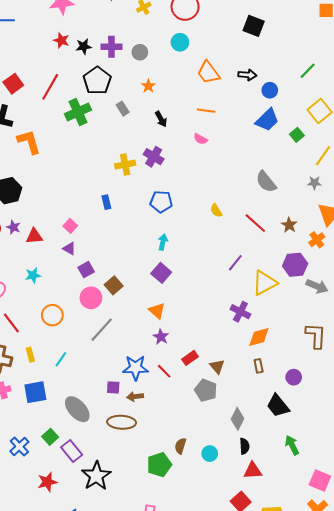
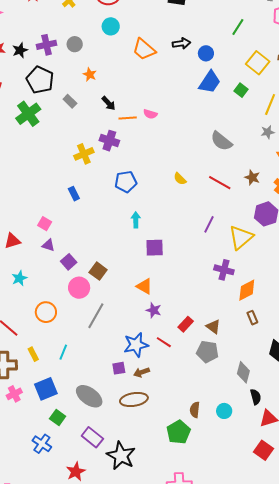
orange line: (206, 111) -> (128, 118), moved
purple square: (161, 273) -> (155, 248), moved, turned -30
green square: (50, 437) -> (58, 417), moved

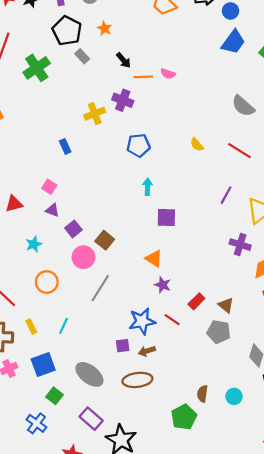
black pentagon: (40, 80) -> (67, 31), moved
blue rectangle: (74, 194) -> (65, 146), moved
cyan star: (19, 278) -> (34, 244), moved

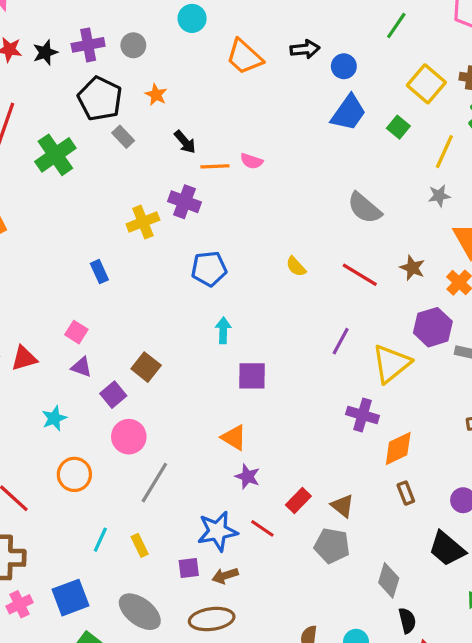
brown square: (105, 240) -> (146, 367), moved
yellow rectangle: (31, 327) -> (140, 545), moved

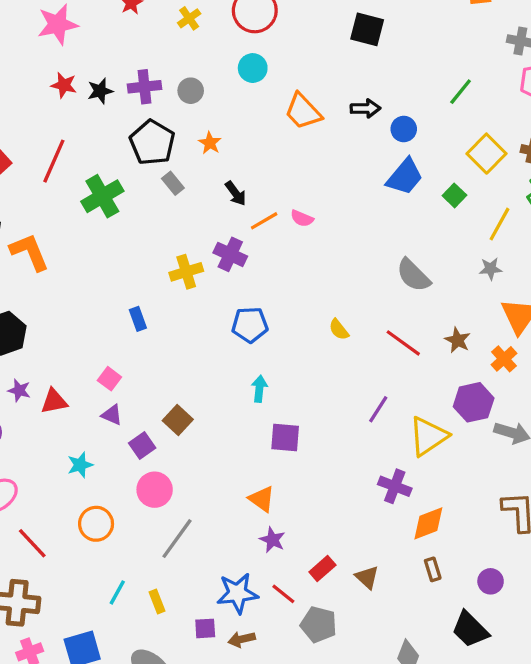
orange line: (215, 166) -> (264, 221), turned -32
gray pentagon: (332, 546) -> (319, 624), moved

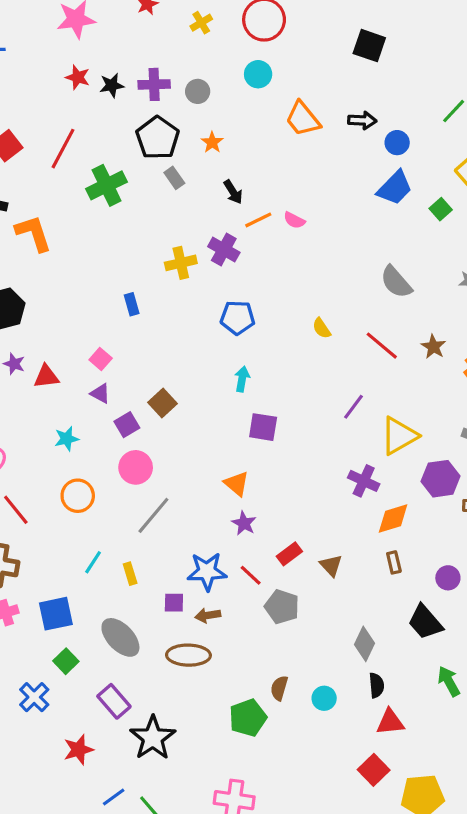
purple hexagon: (474, 402) -> (441, 479), moved

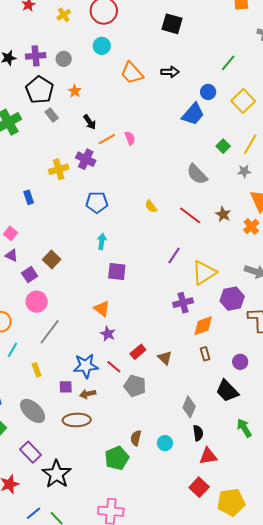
blue circle: (397, 143) -> (208, 92), moved
green square: (441, 209) -> (223, 146), moved
pink semicircle: (294, 220) -> (130, 138), turned -136
purple cross: (364, 481) -> (183, 303), turned -36
cyan line: (93, 562) -> (13, 350), moved

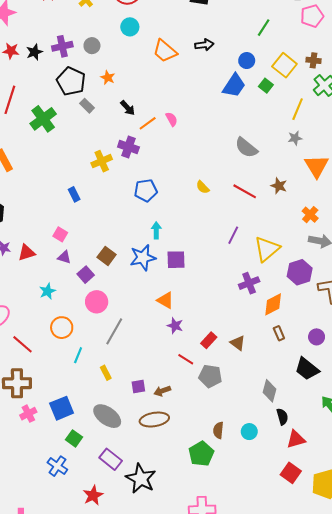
green square: (223, 146) -> (266, 86), moved
orange cross: (251, 226) -> (310, 215), moved
blue star: (86, 366) -> (143, 258), moved

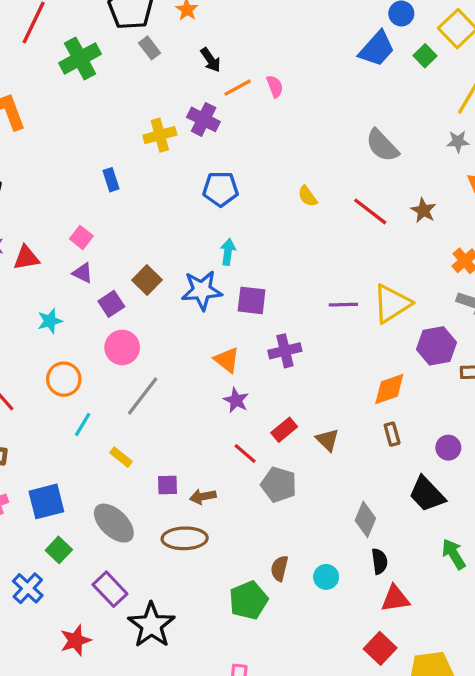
purple line: (233, 235) -> (343, 305), moved, turned 54
purple cross: (249, 283) -> (285, 351), moved
yellow rectangle: (106, 373) -> (121, 457), turned -32

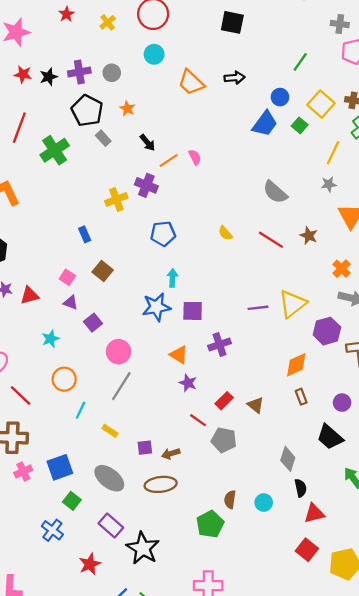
brown square: (147, 280) -> (103, 271), moved
pink circle: (122, 347) -> (119, 352), moved

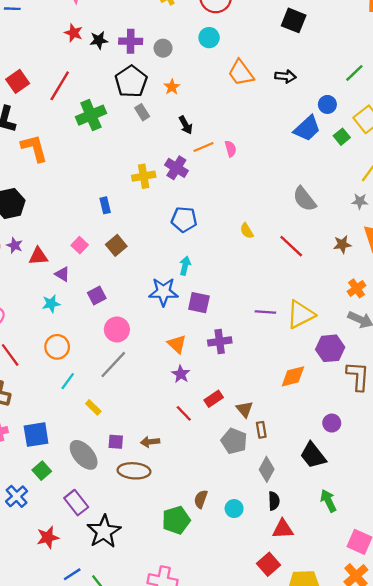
brown star: (309, 236) -> (342, 244), moved, turned 30
purple triangle: (71, 302) -> (62, 274), moved
brown rectangle: (301, 397) -> (261, 430), moved
gray pentagon: (224, 440) -> (234, 441), moved
purple square: (145, 448) -> (116, 442), moved

